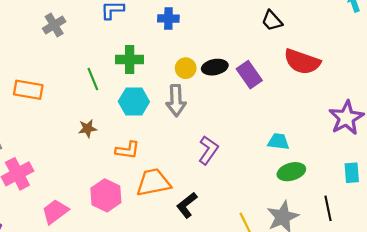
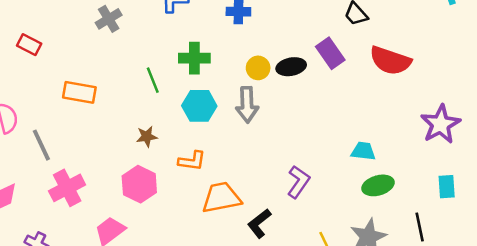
purple rectangle: (249, 75) -> (330, 53), moved
purple L-shape: (208, 150) -> (298, 182), moved
pink hexagon: (106, 195) -> (139, 184), moved

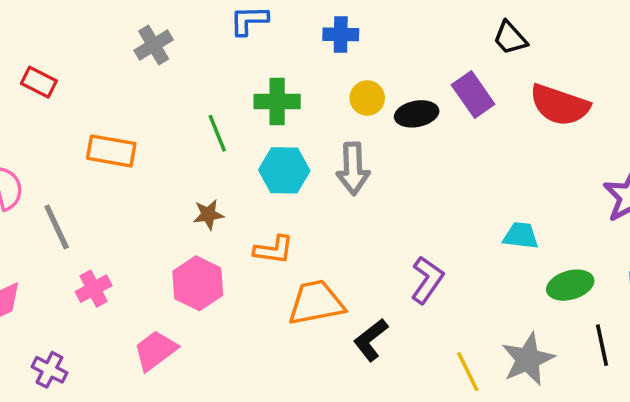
yellow circle: (258, 68) -> (367, 98), moved
green ellipse: (378, 185) -> (570, 285), moved
pink cross: (67, 188) -> (94, 289), size x0.7

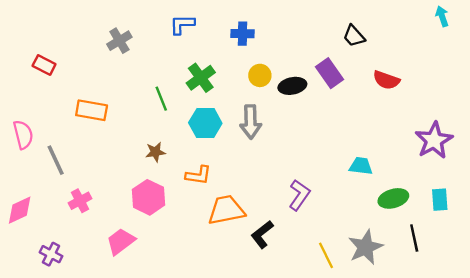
green cross: (277, 102) -> (201, 78), turned -36
red semicircle: (560, 105) -> (386, 80), size x0.7

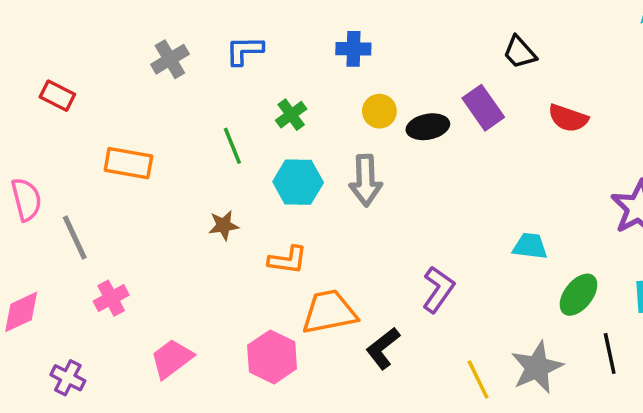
blue L-shape: (182, 24) -> (244, 51), moved
green cross: (201, 78) -> (291, 115), size x0.7
pink hexagon: (148, 197) -> (272, 357), moved
green ellipse: (393, 198) -> (578, 295), turned -36

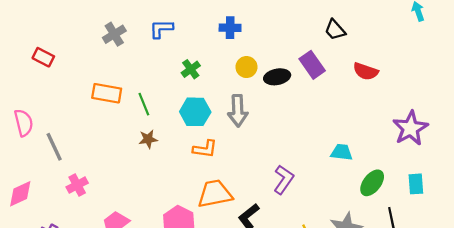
green line: (232, 146) -> (144, 104), moved
orange rectangle: (128, 163) -> (107, 93), moved
orange L-shape: (288, 260) -> (205, 149), moved

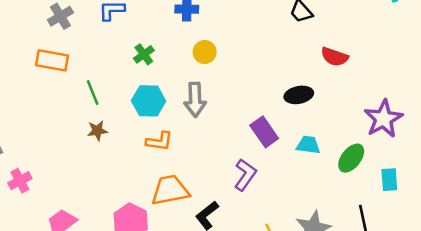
purple rectangle: (312, 65) -> (264, 132), moved
black ellipse: (277, 77) -> (299, 95), moved
orange rectangle: (107, 93) -> (52, 60), moved
green ellipse: (372, 183) -> (351, 158), moved

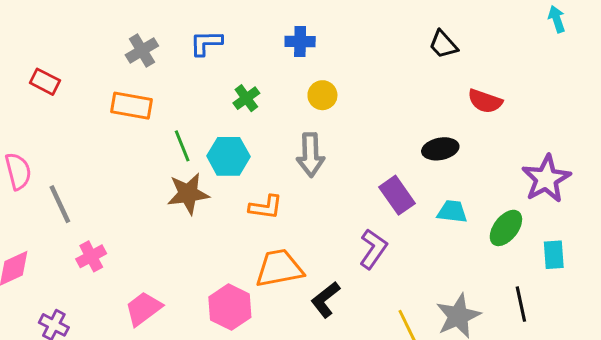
cyan hexagon: (149, 101) -> (228, 156), moved
brown star: (97, 131) -> (188, 194), size x1.6

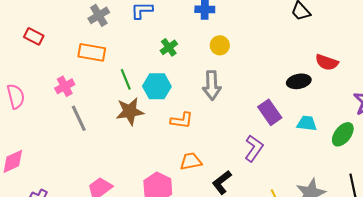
red semicircle: (485, 101) -> (327, 62), moved
gray line: (60, 204) -> (79, 118), moved
pink cross: (91, 256) -> (65, 86), moved
orange trapezoid: (279, 268) -> (191, 161), size x0.7

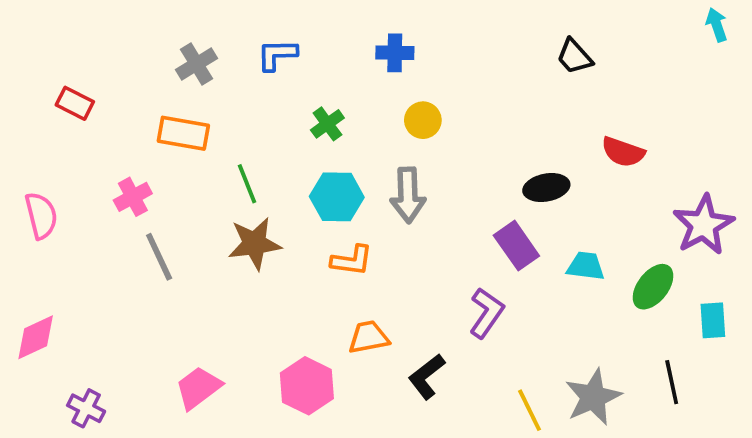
black ellipse: (299, 81) -> (546, 188), moved
cyan hexagon: (157, 86) -> (337, 197), moved

